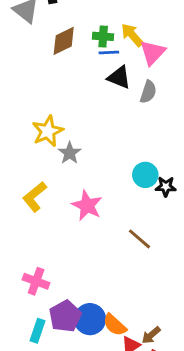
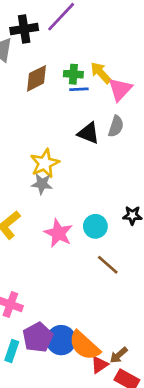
black triangle: (119, 77) -> (89, 133), moved
yellow star: (48, 131) -> (45, 163), moved
gray star: (70, 153) -> (42, 184), turned -30
cyan circle: (145, 175) -> (95, 226), moved
orange semicircle: (115, 325) -> (84, 346), size x1.4

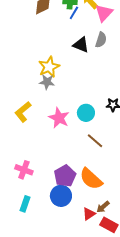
blue line: (79, 89) -> (74, 13), turned -56
purple pentagon: (38, 337) -> (65, 176), moved
orange semicircle: (84, 346) -> (91, 179), moved

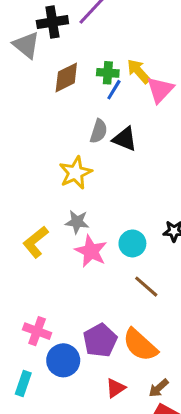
gray semicircle: (101, 40) -> (99, 131), moved
gray star: (47, 82) -> (77, 222), moved
blue circle: (61, 196) -> (63, 360), moved
cyan rectangle: (25, 204) -> (23, 383), moved
red triangle: (89, 214) -> (116, 388), moved

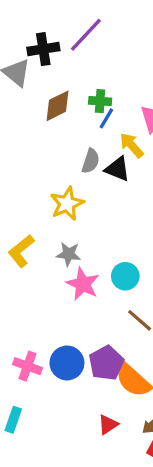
yellow arrow: (139, 71) -> (132, 145), moved
yellow L-shape: (36, 242) -> (21, 251), moved
purple pentagon: (100, 340) -> (106, 363), moved
blue circle: (63, 360) -> (67, 363), moved

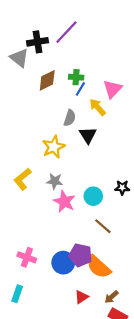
black triangle: (117, 169) -> (88, 135), moved, turned 36
blue circle: (67, 363) -> (63, 263), moved
purple pentagon: (106, 363) -> (80, 255), turned -30

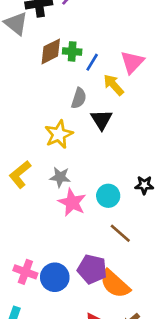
green cross: (76, 77) -> (72, 51), moved
blue circle: (63, 263) -> (55, 277), moved

